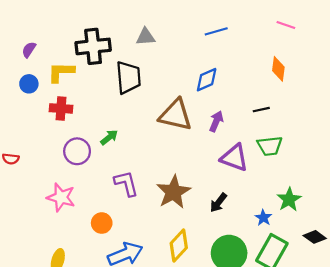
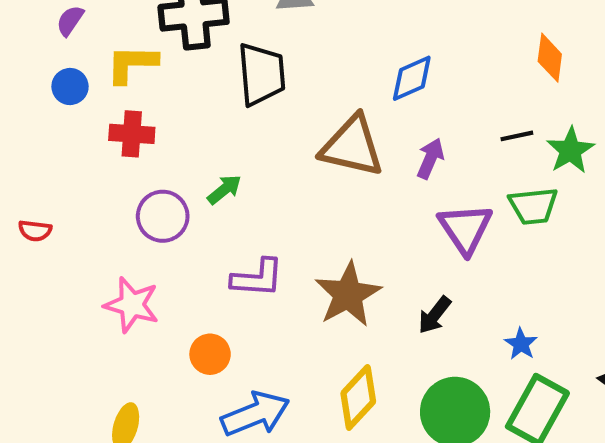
purple triangle: (234, 158) -> (465, 229), turned 36
purple L-shape: (126, 183) -> (257, 278), turned 108
green star: (289, 199) -> (570, 150), moved

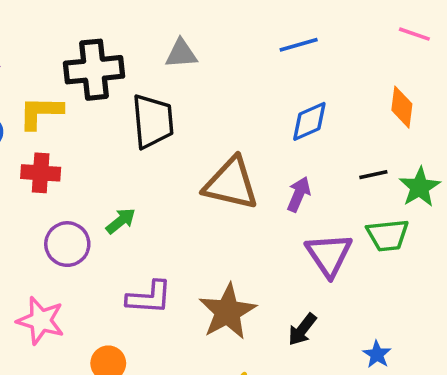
blue diamond: (412, 78) -> (309, 121), moved

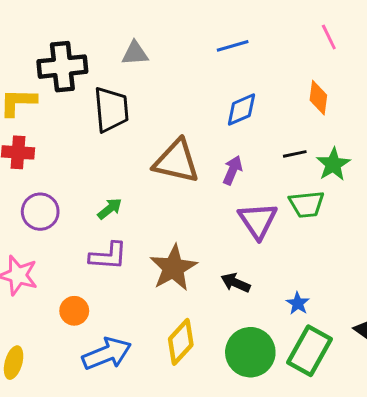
pink line: (414, 34) -> (329, 37), turned 45
green arrow: (121, 221) -> (110, 209), moved
black arrow: (302, 329) -> (236, 283), turned 76

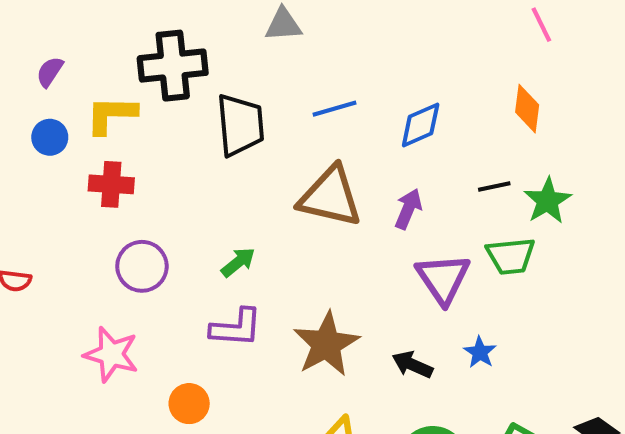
blue line: (233, 46) -> (334, 109), moved
gray triangle: (135, 53) -> (283, 25), moved
blue star: (298, 303) -> (480, 352), moved

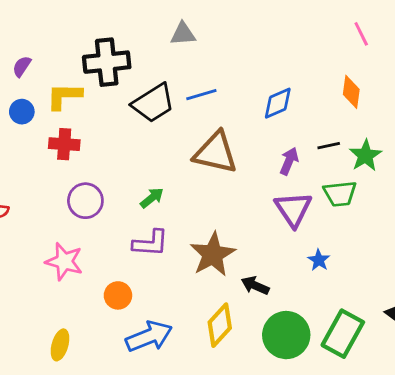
blue line: (334, 109) -> (201, 95), moved
black trapezoid: (240, 125) -> (153, 103), turned 63
purple arrow: (408, 209) -> (289, 161), moved
black arrow: (412, 365) -> (255, 286), moved

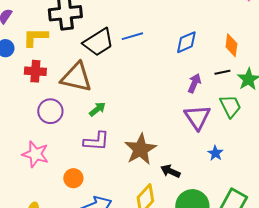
orange diamond: (351, 92) -> (231, 45), moved
brown triangle: (216, 153) -> (76, 77), moved
green trapezoid: (340, 194) -> (230, 106), turned -110

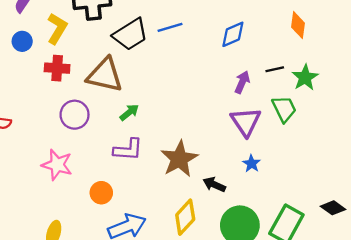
yellow L-shape: (35, 37) -> (57, 29), turned 120
orange diamond: (231, 45) -> (298, 25), moved
blue star: (215, 153) -> (251, 164), moved

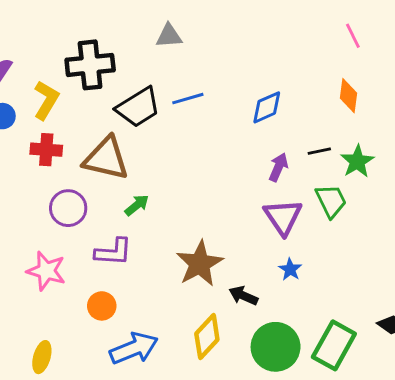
purple L-shape: (128, 150) -> (113, 252), moved

